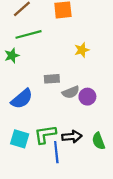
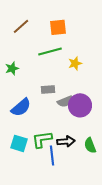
green line: (29, 34) -> (50, 51), moved
purple circle: (87, 97) -> (80, 105), size x1.5

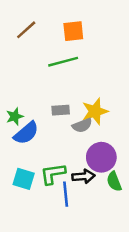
yellow star: (75, 63) -> (95, 111), moved, size x1.5
green star: (12, 68) -> (15, 116), moved
purple circle: (80, 105) -> (101, 157), moved

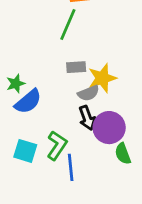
green line: (63, 62) -> (68, 25), turned -52
gray rectangle: (61, 110) -> (76, 67), moved
green L-shape: (53, 174) -> (57, 145), turned 132
black arrow: (83, 176) -> (87, 118), moved, turned 75

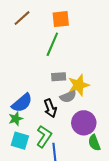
green star: (16, 84) -> (16, 119), moved
black arrow: (87, 118) -> (50, 108), moved

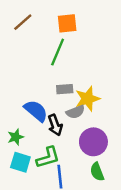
blue semicircle: (22, 103) -> (36, 111), moved, turned -100
green L-shape: (44, 136) -> (48, 157), turned 40
green semicircle: (94, 143) -> (97, 172), moved

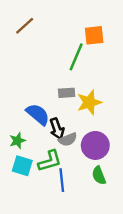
orange square: (67, 23) -> (94, 35), moved
green line: (58, 52) -> (76, 57), moved
gray semicircle: (75, 112) -> (68, 139), moved

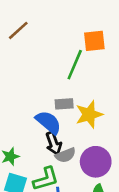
blue semicircle: (38, 114) -> (48, 122), moved

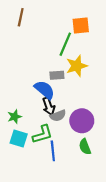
brown line: (18, 30) -> (21, 17), turned -36
yellow star: (89, 114) -> (77, 66), moved

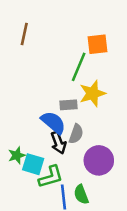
gray semicircle: (58, 116) -> (76, 134), moved, turned -49
cyan square: (19, 138) -> (33, 164), moved
green semicircle: (85, 147) -> (81, 194), moved

